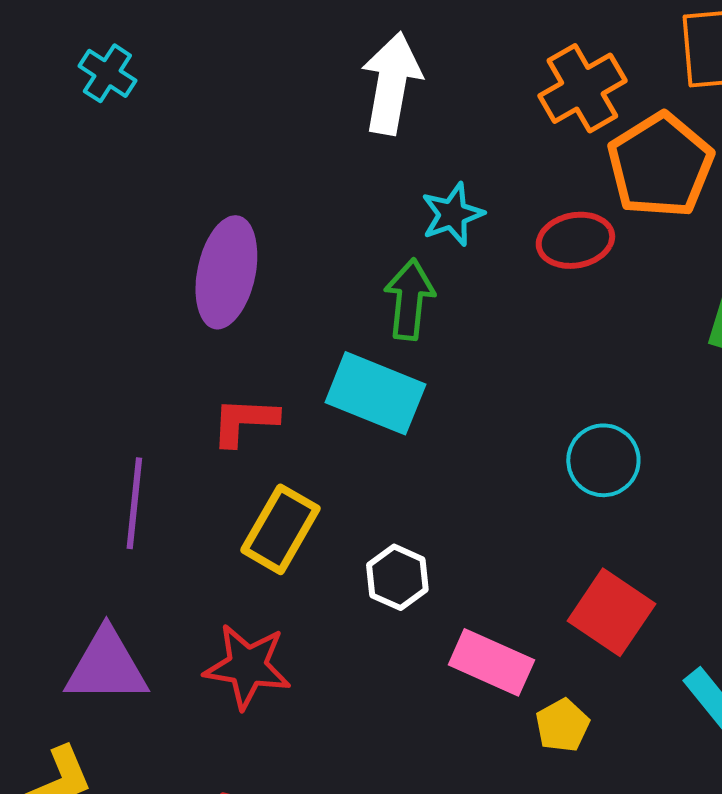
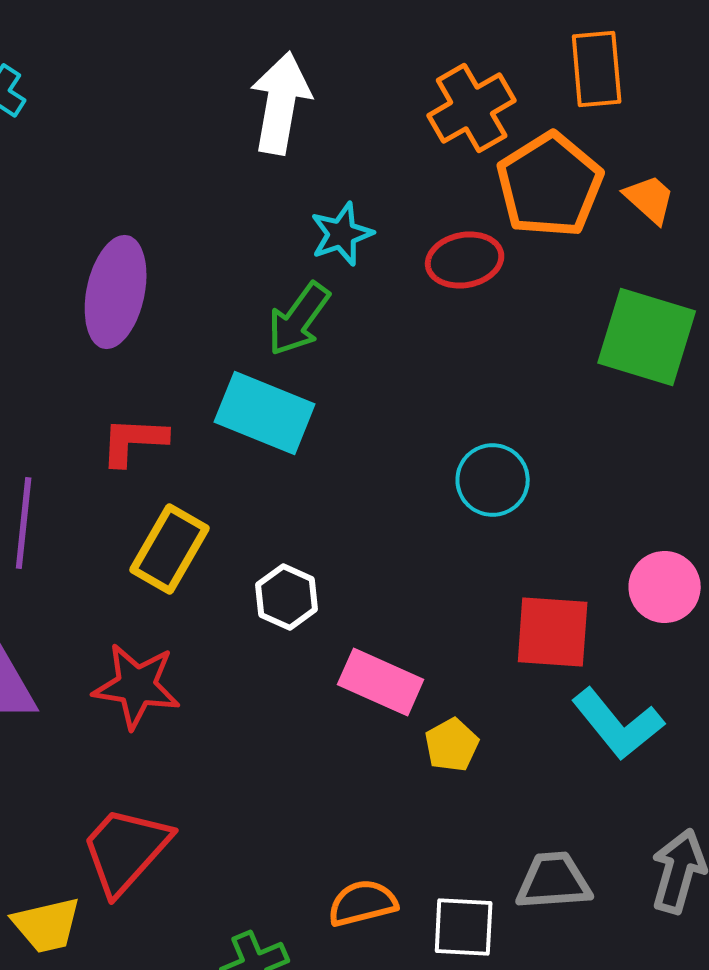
green arrow: (409, 299) -> (299, 319), turned -150
red square: (611, 612) -> (553, 632), moved, turned -30

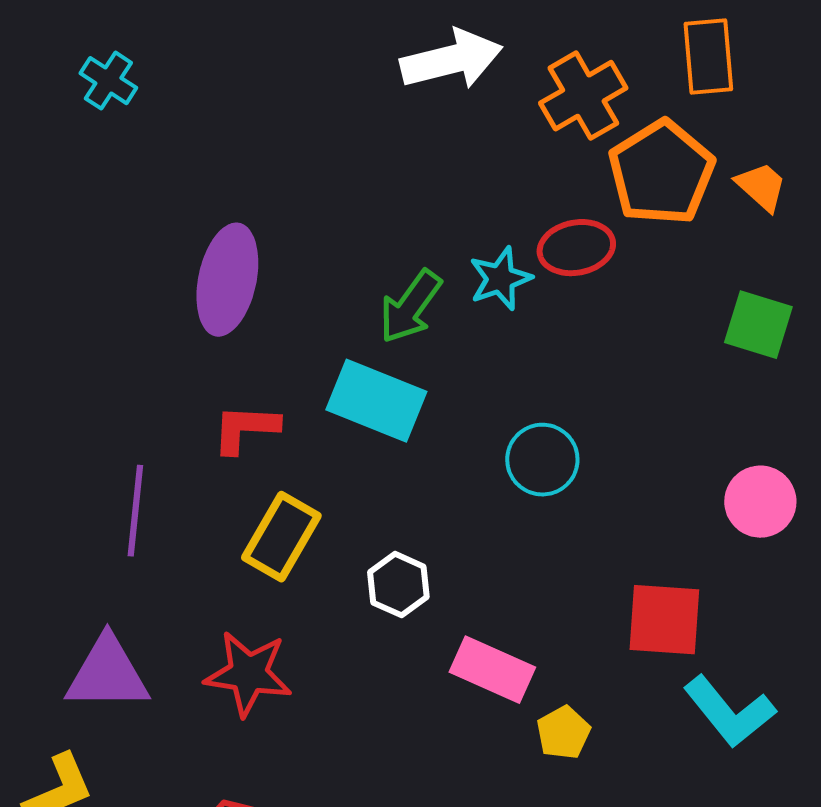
white arrow: (281, 103) -> (451, 60), moved, turned 66
cyan star: (342, 234) -> (500, 279), moved
green square: (647, 337) -> (758, 325), size x0.7
cyan circle: (493, 480) -> (542, 460), moved
pink circle: (665, 587) -> (760, 502), moved

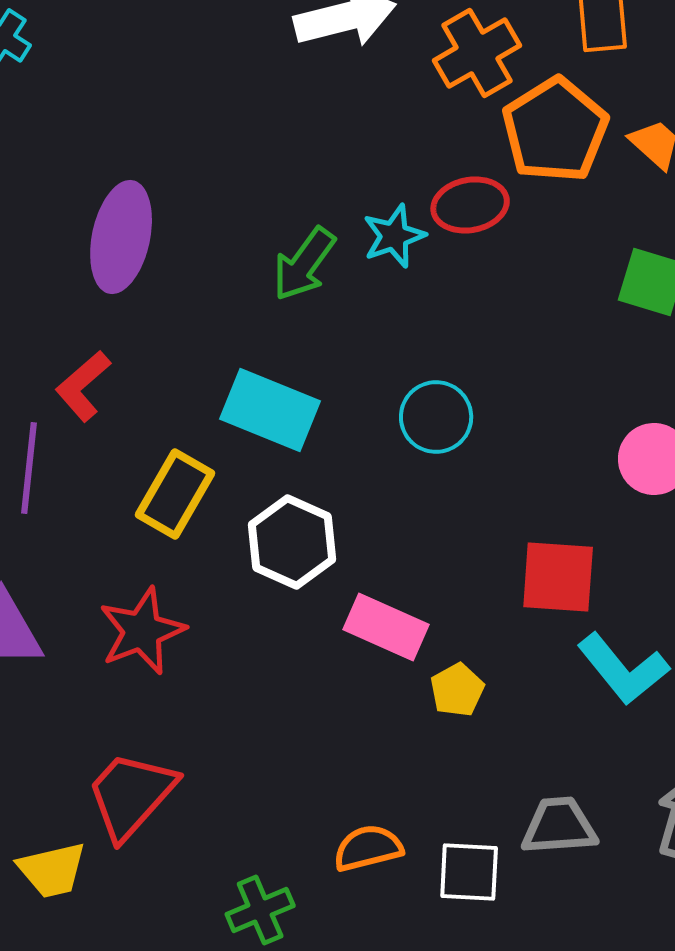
cyan rectangle: (376, 401) -> (270, 410), moved
red L-shape: (245, 429) -> (83, 386), moved, turned -44
white hexagon: (398, 585) -> (292, 542), size x1.4
red star: (248, 674) -> (142, 631), turned -30

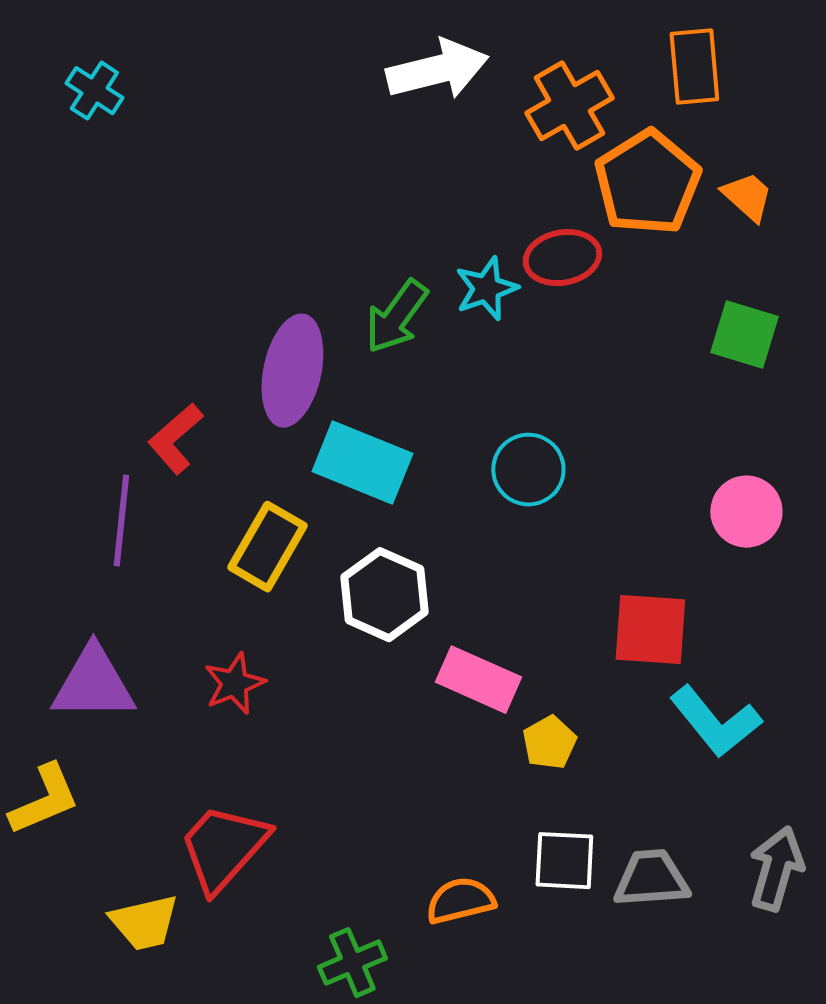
purple ellipse: (121, 237) -> (292, 371), moved
red star: (142, 631) -> (234, 684), size x0.7
white square: (469, 872) -> (564, 861), moved

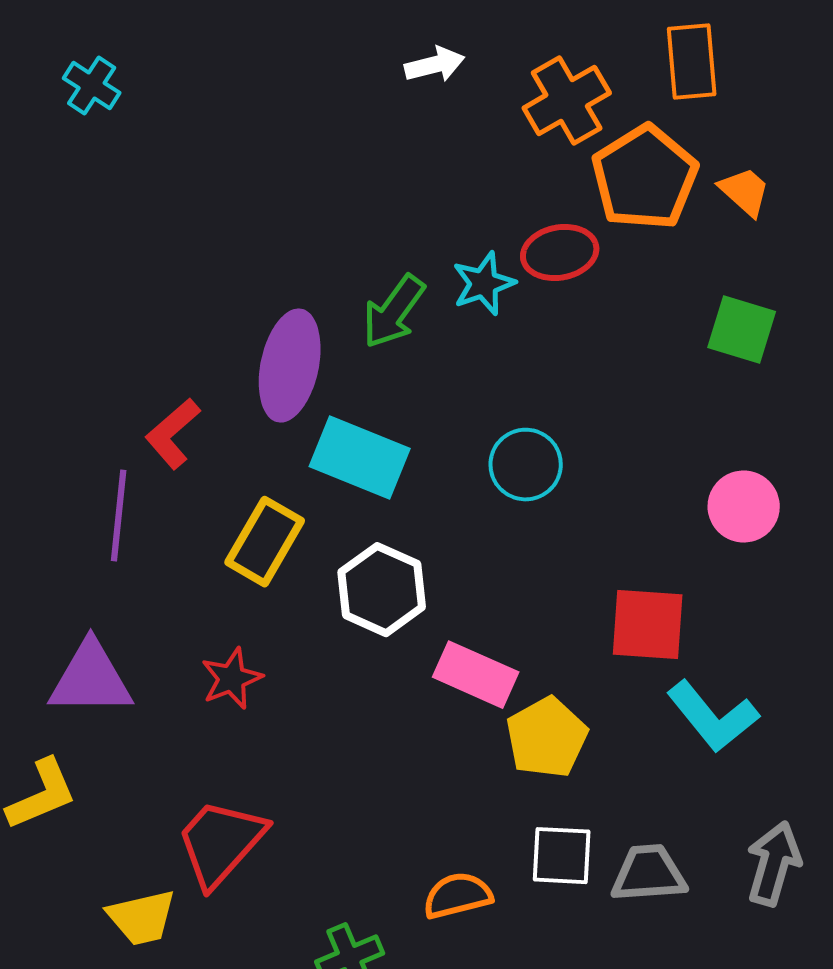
white arrow: (437, 70) -> (435, 65), size x0.6
yellow pentagon: (549, 743) -> (547, 738), size x1.5

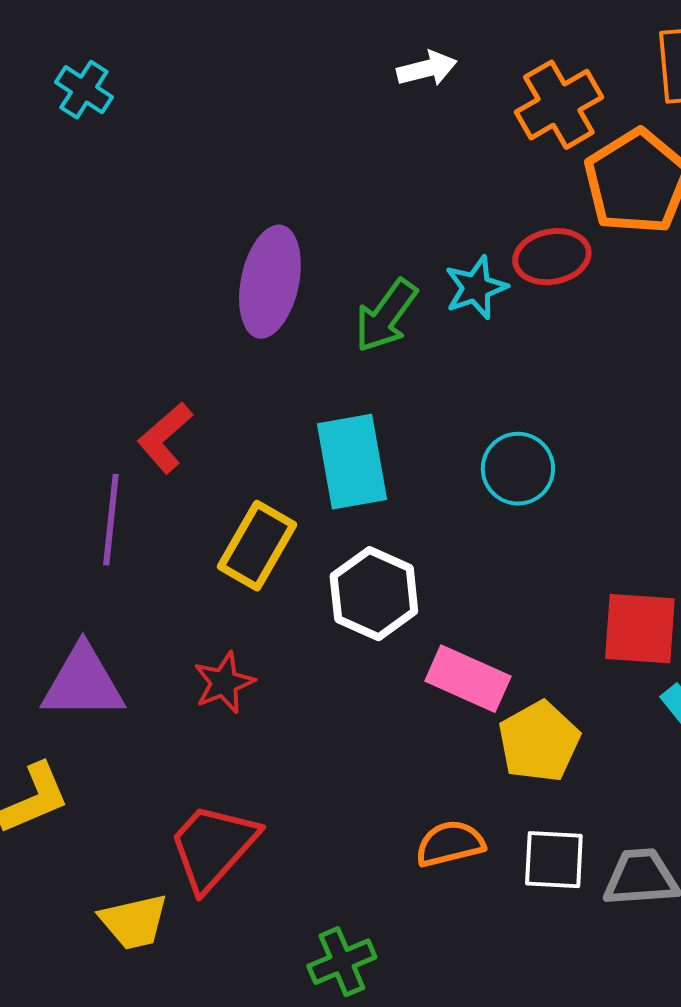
purple ellipse: (290, 366) -> (270, 282), moved
cyan rectangle: (360, 458) -> (352, 462), turned 58
orange semicircle: (458, 896) -> (450, 844), moved

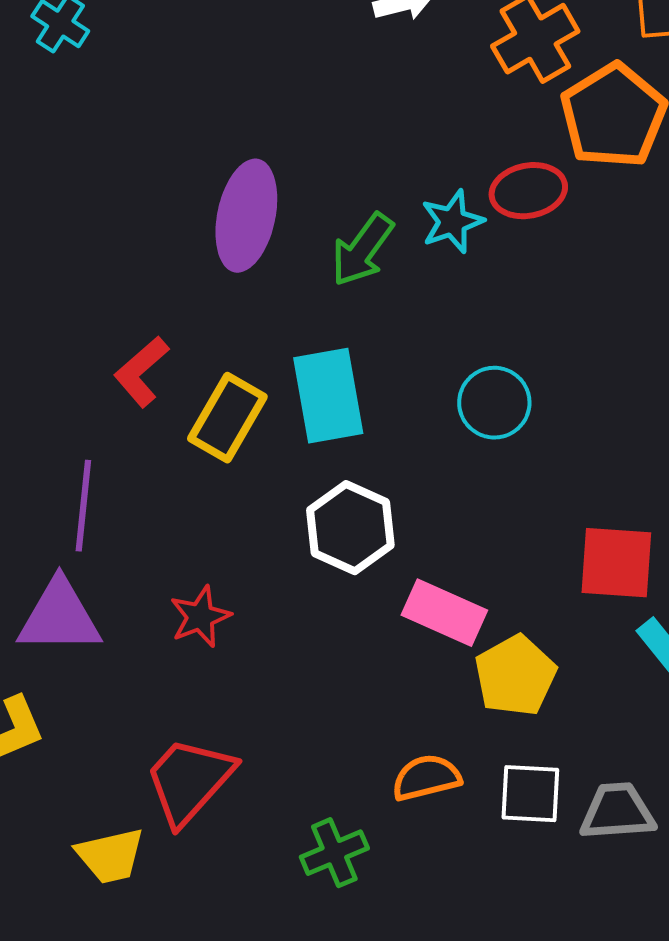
purple line: (111, 520) -> (83, 506), moved
yellow rectangle: (257, 546) -> (227, 418), moved
green cross: (342, 962) -> (334, 853), moved

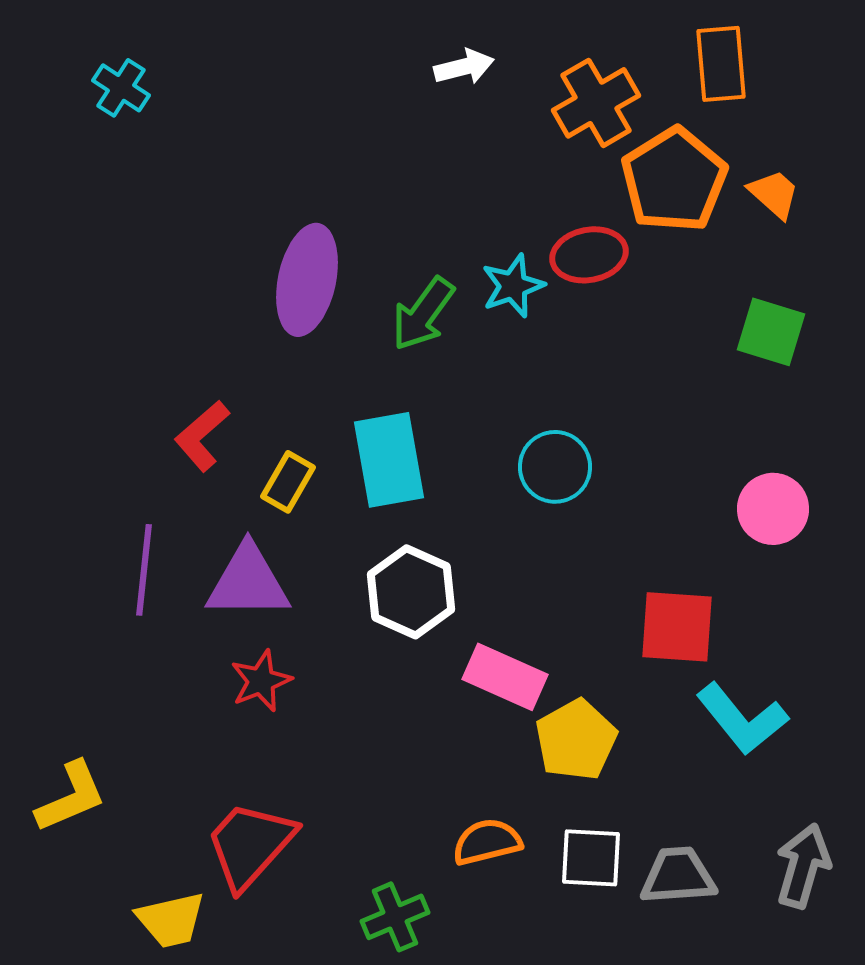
yellow rectangle: (227, 418) -> (288, 482), size x0.7
purple triangle: (59, 617) -> (248, 582), moved

